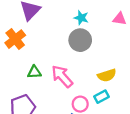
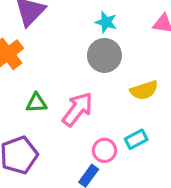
yellow semicircle: (107, 75) -> (144, 90), moved
pink arrow: (62, 76) -> (78, 109), turned 80

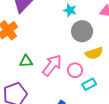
gray circle: (104, 55) -> (82, 31), moved
pink circle: (104, 150) -> (75, 70), moved

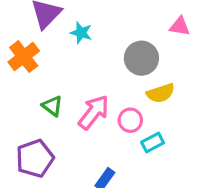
cyan star: (70, 10) -> (81, 33), moved
green triangle: (26, 61) -> (52, 106), turned 40

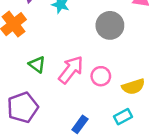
yellow semicircle: (161, 93) -> (133, 87), moved
cyan rectangle: (153, 142) -> (123, 117), moved

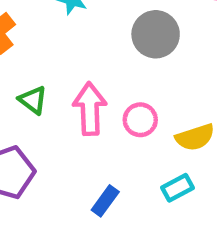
pink arrow: (71, 70) -> (90, 109), turned -40

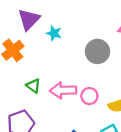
pink arrow: (90, 109) -> (63, 90), turned -90

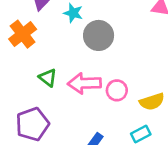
gray circle: (97, 51) -> (99, 35), moved

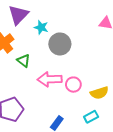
green triangle: (48, 78) -> (24, 61), moved

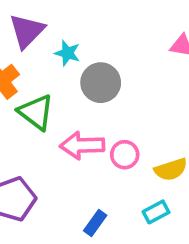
green triangle: (24, 61) -> (36, 112), size x1.5

